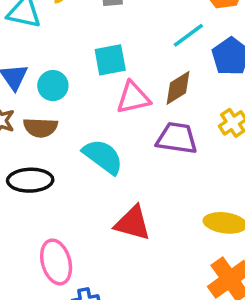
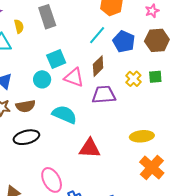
cyan circle: (53, 86) -> (42, 79), moved
pink triangle: (133, 98) -> (74, 77), turned 45

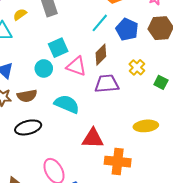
yellow semicircle: (19, 26) -> (20, 14), turned -112
green square: (155, 77) -> (161, 82), moved, turned 32
orange cross: (152, 167) -> (118, 162), moved, turned -35

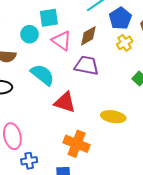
yellow cross: (137, 67) -> (125, 43), moved
red triangle: (93, 138) -> (65, 102), moved

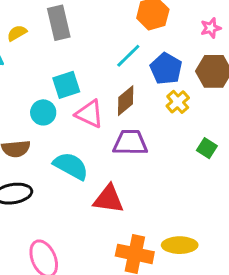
yellow ellipse: (113, 117) -> (180, 245), moved

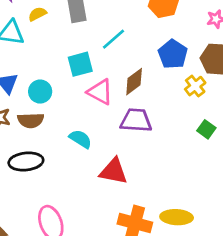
cyan line: (128, 56) -> (114, 39), moved
yellow cross: (178, 102) -> (195, 86), moved
cyan circle: (43, 112) -> (40, 92), moved
cyan semicircle: (71, 166) -> (80, 139), size x0.7

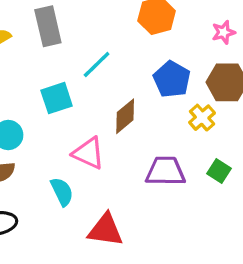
pink triangle: (100, 92) -> (89, 153), moved
purple trapezoid: (136, 120) -> (165, 171), moved
cyan semicircle: (80, 139) -> (62, 192), turned 35

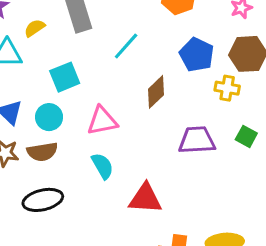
cyan square: (57, 98) -> (65, 77), moved
yellow cross: (202, 118) -> (227, 88), turned -35
pink triangle: (89, 153) -> (102, 121), moved, turned -32

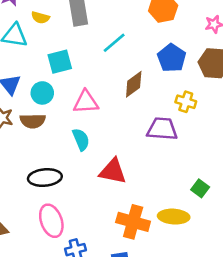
yellow semicircle: (35, 28) -> (40, 18), turned -138
yellow cross: (227, 88) -> (186, 102), moved
green square: (246, 136) -> (200, 188), moved
black ellipse: (43, 200) -> (45, 178), moved

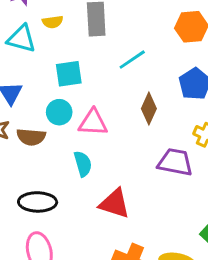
yellow semicircle: (40, 18) -> (53, 22), turned -30
brown diamond: (134, 84) -> (149, 109), turned -36
cyan circle: (42, 93) -> (59, 112), moved

